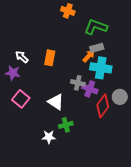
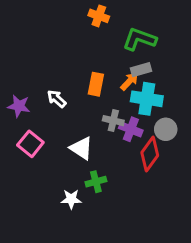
white arrow: (22, 57) -> (57, 99), moved
orange rectangle: (50, 58) -> (96, 84), moved
gray circle: (120, 97) -> (166, 129), moved

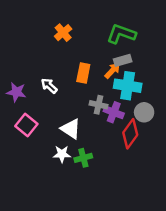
orange cross: (99, 16) -> (63, 33), moved, turned 30
white star: (71, 199) -> (62, 154), moved

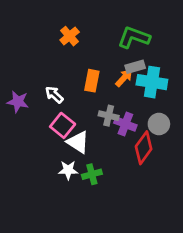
cyan cross: (128, 86) -> (152, 82), moved
pink square: (26, 125) -> (63, 125), moved

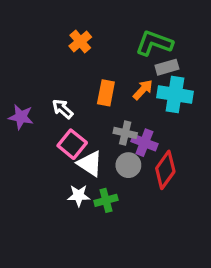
gray rectangle: (135, 67) -> (167, 67), moved
gray circle: (159, 124) -> (128, 165), moved

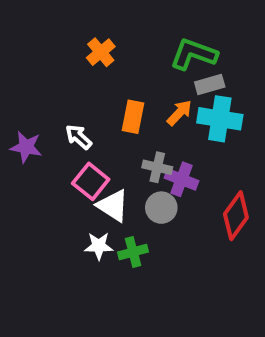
red diamond: (165, 170) -> (236, 216), moved

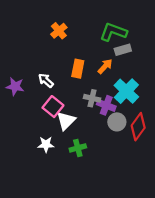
cyan cross: (220, 119) -> (126, 91), moved, turned 35
white triangle: (113, 206) -> (66, 121), turned 42
gray circle: (161, 208) -> (117, 122), moved
white star: (99, 246) -> (46, 144), moved

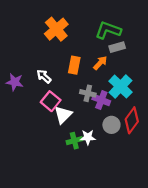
orange cross: (59, 31) -> (56, 29), size x1.5
gray circle: (117, 122) -> (111, 125), moved
white star: (46, 144) -> (88, 137), moved

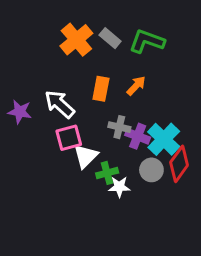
gray rectangle: (117, 47) -> (110, 38), moved, turned 56
white arrow: (44, 76) -> (60, 104), size x1.5
cyan cross: (121, 87) -> (164, 139), moved
pink square: (51, 101) -> (69, 138), turned 36
green cross: (74, 141) -> (107, 173), moved

